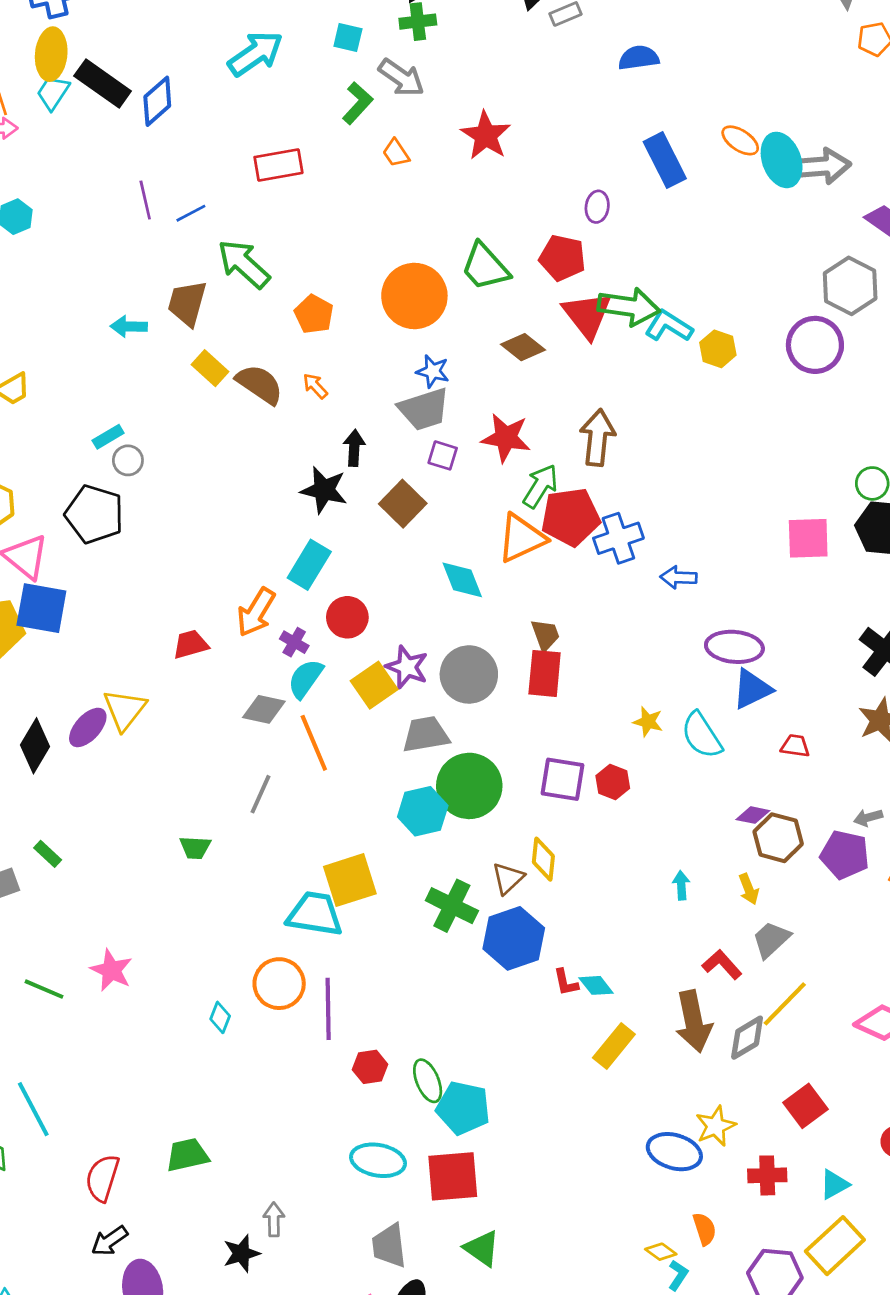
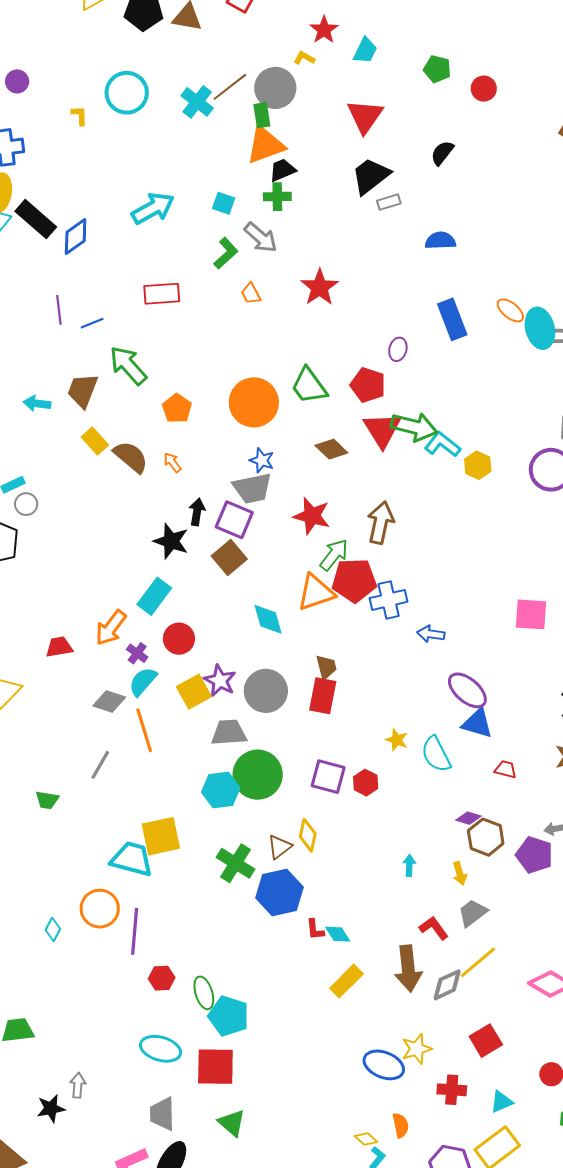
purple square: (443, 455) -> (234, 520), moved, size x1.6
purple ellipse: (734, 647) -> (467, 690), turned 30
blue triangle: (752, 689) -> (477, 723), turned 36

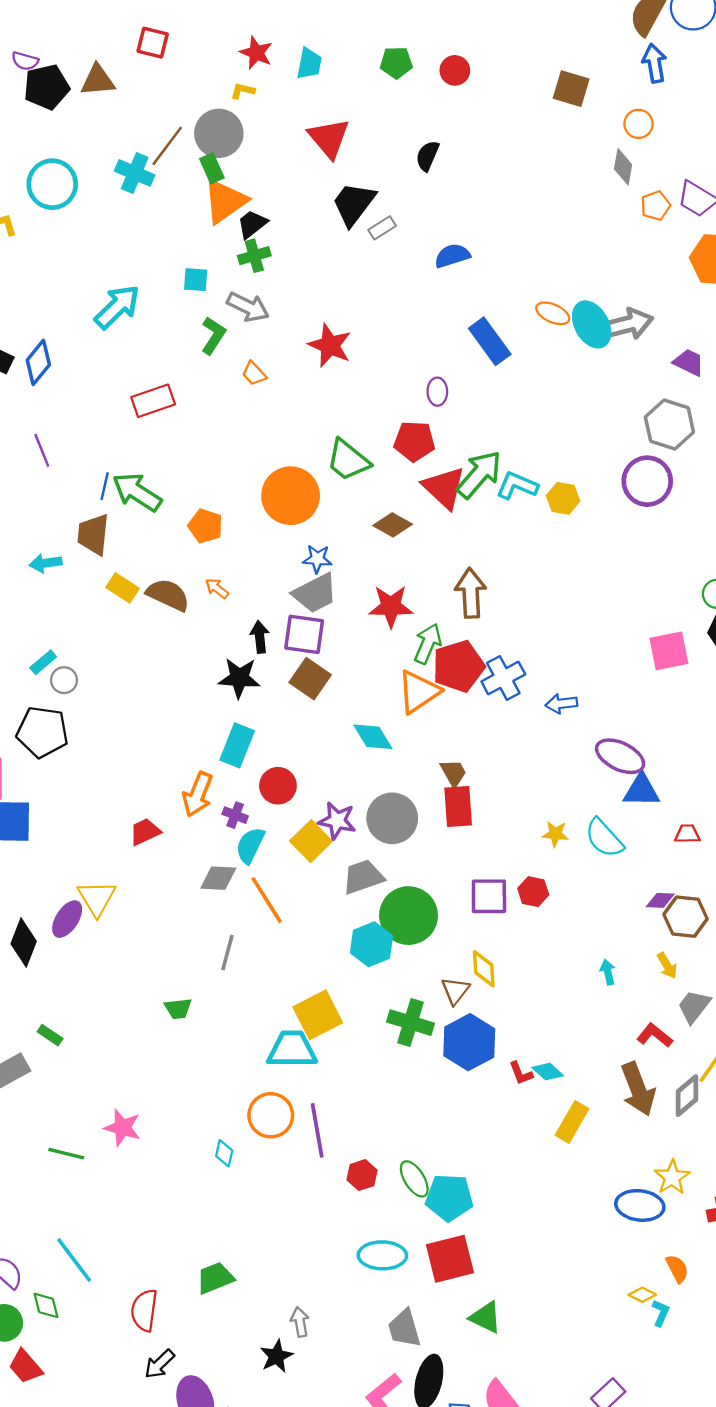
blue line: (92, 323) -> (105, 486), moved, turned -40
green arrow: (414, 427) -> (479, 474), turned -48

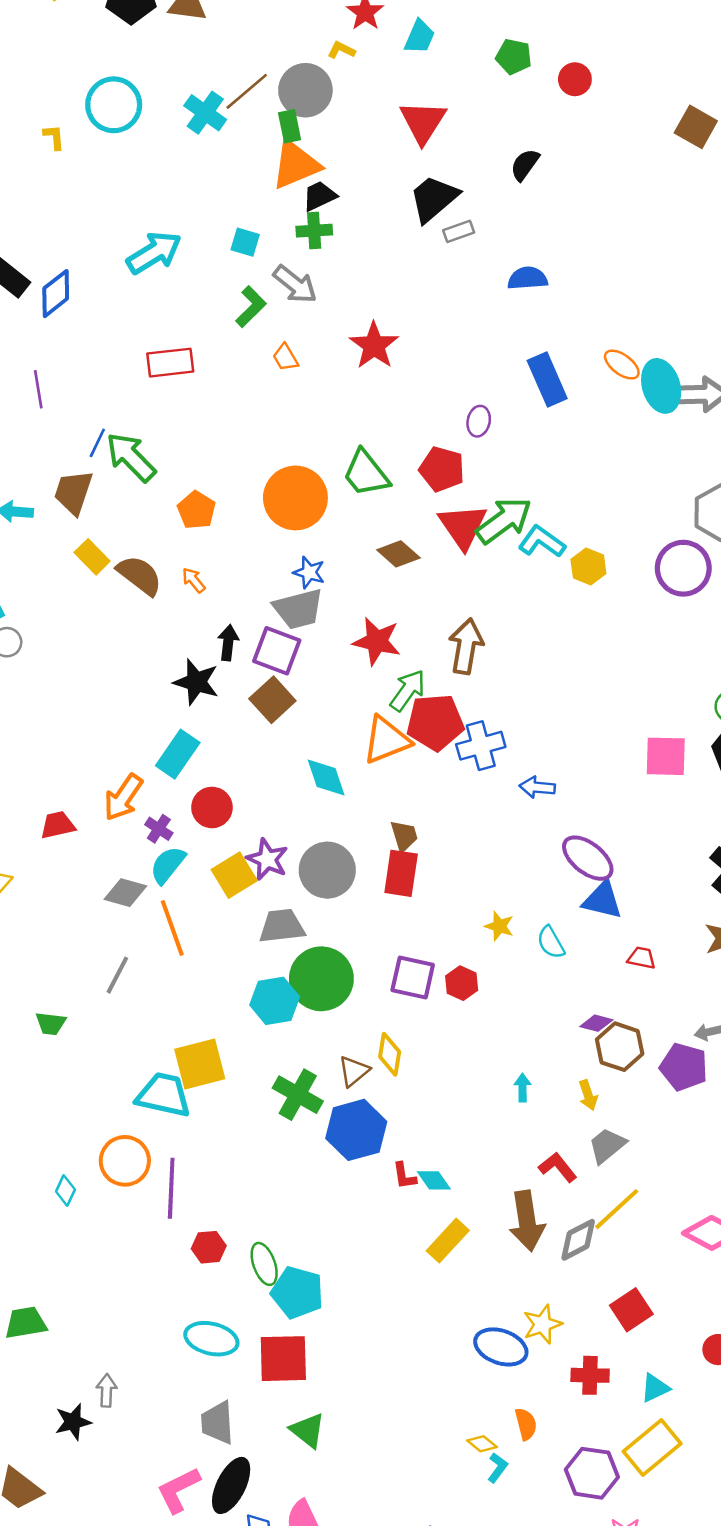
cyan semicircle: (604, 838) -> (551, 942), size x0.7

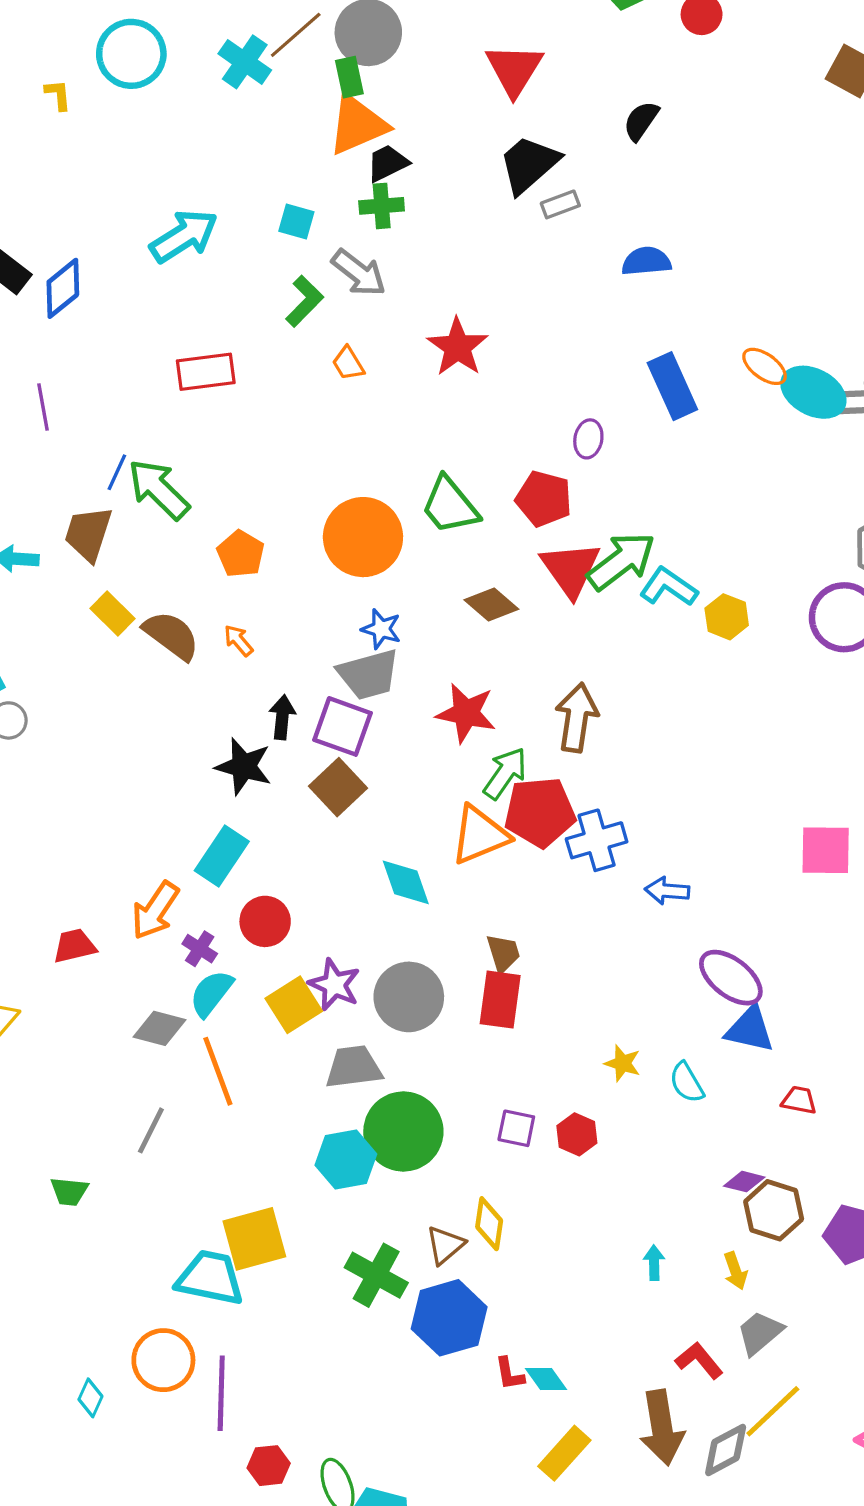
cyan ellipse: (661, 386) -> (813, 392), turned -45
purple square: (413, 977) -> (516, 1128), size x0.7

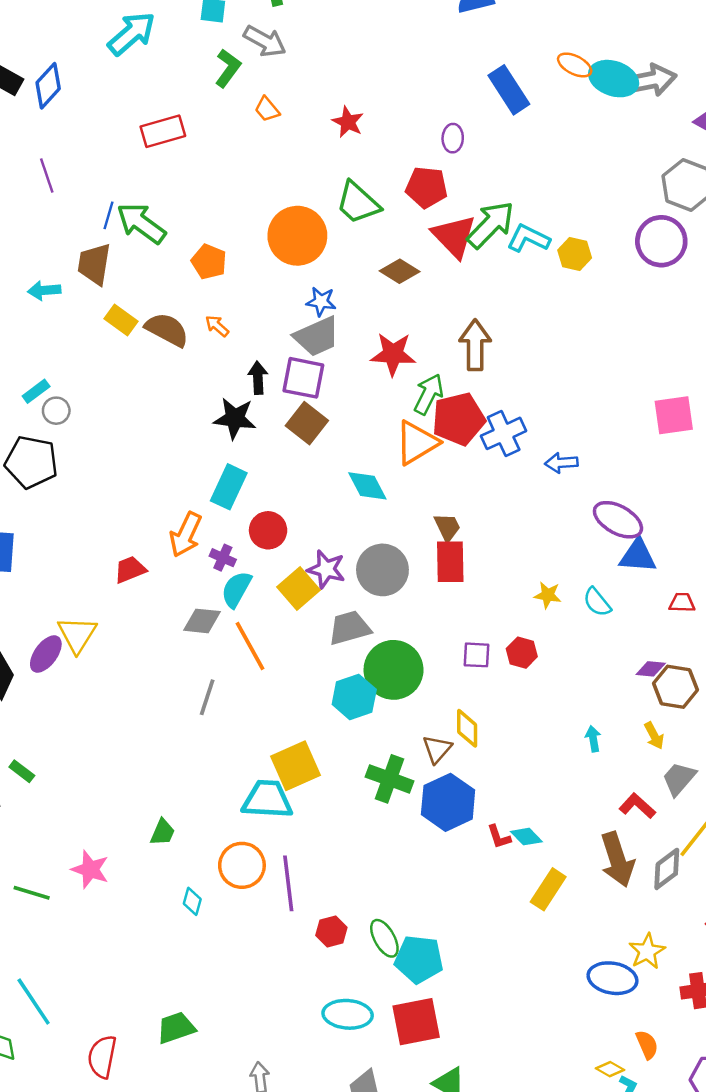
red star: (458, 347) -> (348, 122), moved, size x0.7
green trapezoid: (69, 1191) -> (163, 832), moved, turned -64

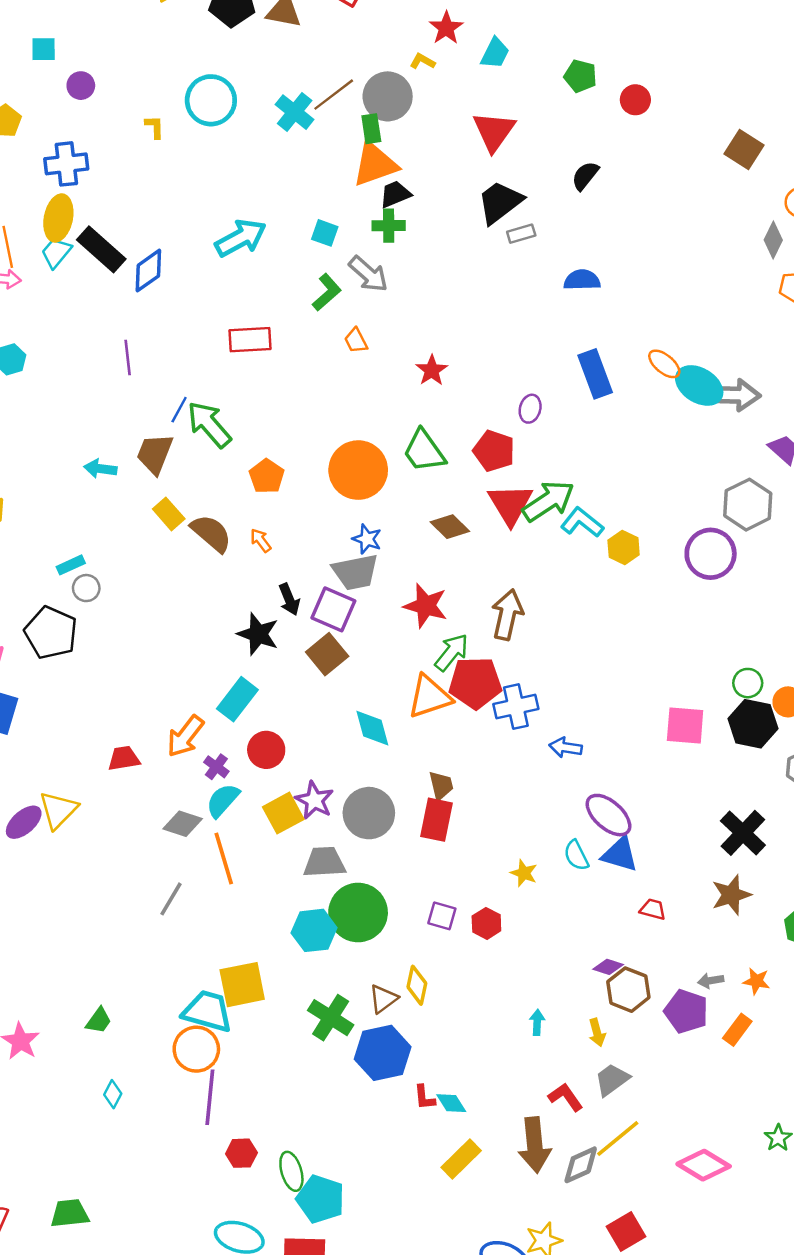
black arrow: (258, 378) -> (289, 599), turned 148
cyan semicircle: (597, 602) -> (576, 855), moved
orange circle: (242, 865) -> (196, 1049), moved

